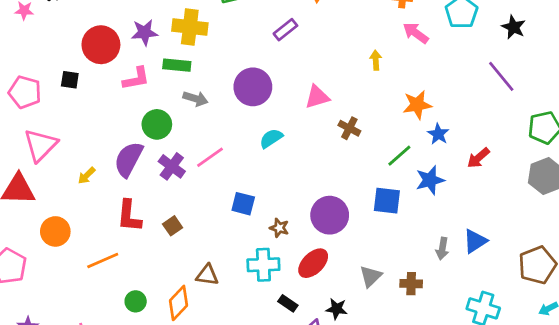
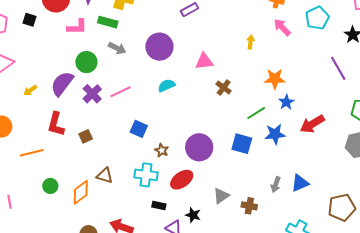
red arrow: (478, 158) -> (312, 124), size x1.4
black rectangle: (288, 303) -> (159, 205), turned -32

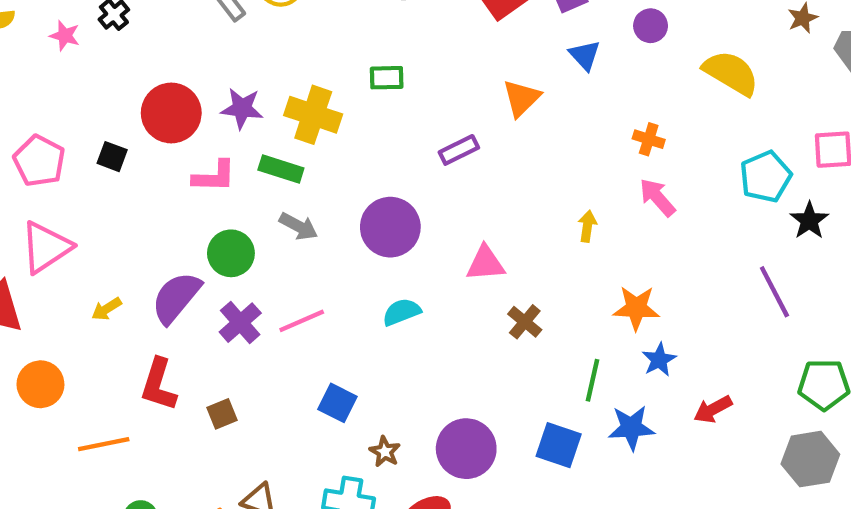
cyan pentagon: (317, 18) -> (766, 177), moved
green line: (256, 113) -> (593, 380), turned -48
red arrow: (312, 124) -> (713, 409), size x0.7

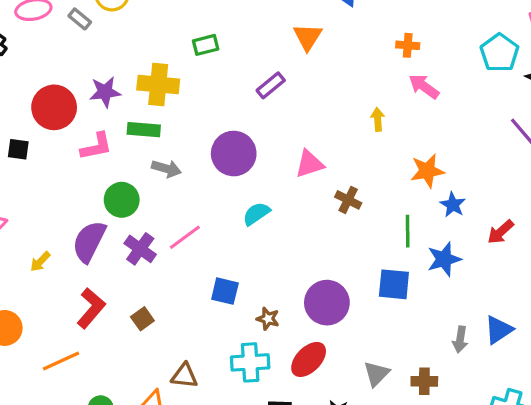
red L-shape: (159, 385) -> (91, 308), turned -144

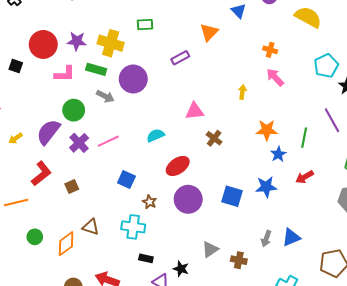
purple circle: (234, 154) -> (133, 79), moved
green line: (408, 231) -> (304, 138), moved
red ellipse: (309, 359) -> (178, 166), moved

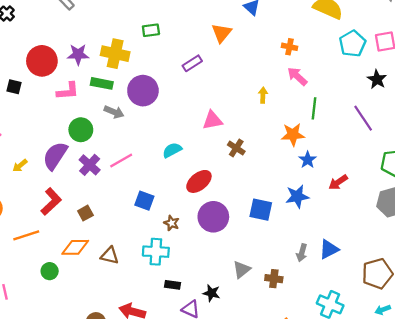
cyan pentagon: (326, 66) -> (352, 44), moved
green line: (304, 138) -> (314, 108), moved
orange diamond: (66, 244) -> (75, 247), moved, turned 40

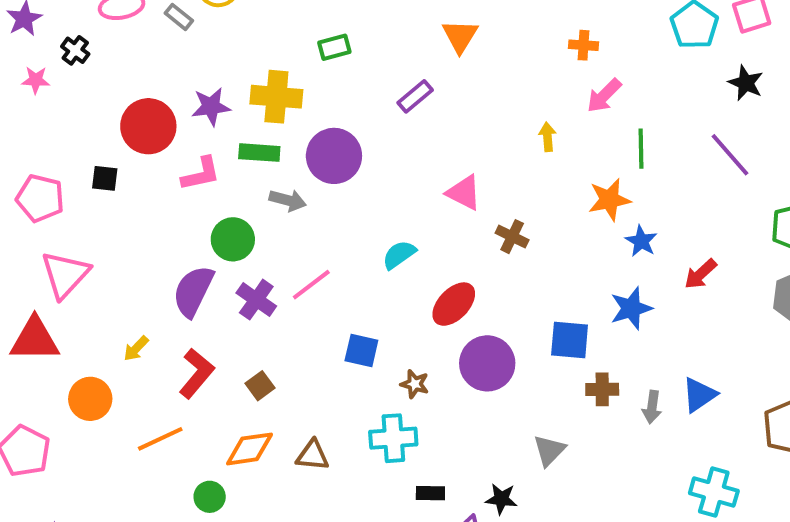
pink arrow: (297, 76) -> (604, 96), turned -80
pink triangle: (213, 120) -> (464, 193), turned 45
yellow arrow: (20, 166) -> (136, 349), moved
brown cross: (274, 279) -> (602, 389), moved

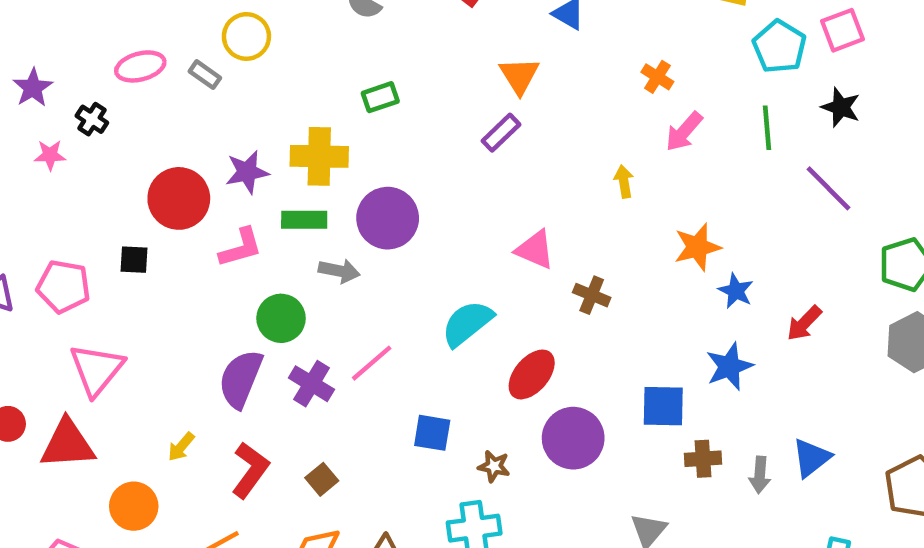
orange cross: (583, 45) -> (657, 77), turned 32
purple rectangle: (415, 96) -> (501, 133), moved
green line: (641, 149) -> (767, 128), moved
cyan semicircle: (399, 255) -> (467, 323), size x1.4

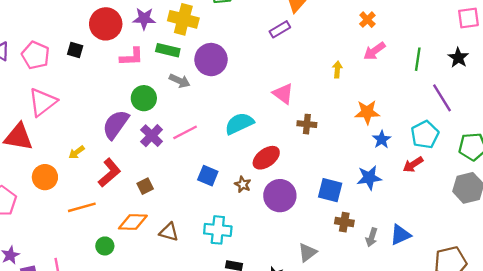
cyan pentagon: (779, 47) -> (425, 135), moved
brown cross: (592, 295) -> (307, 124), turned -30
brown star: (494, 466) -> (243, 184), moved

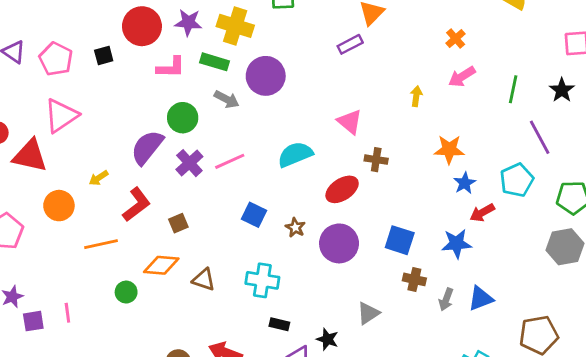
black square: (75, 50) -> (104, 55), turned -35
red ellipse: (266, 158) -> (342, 189), moved
red arrow: (413, 165) -> (482, 213), moved
blue star: (369, 178) -> (457, 244), moved

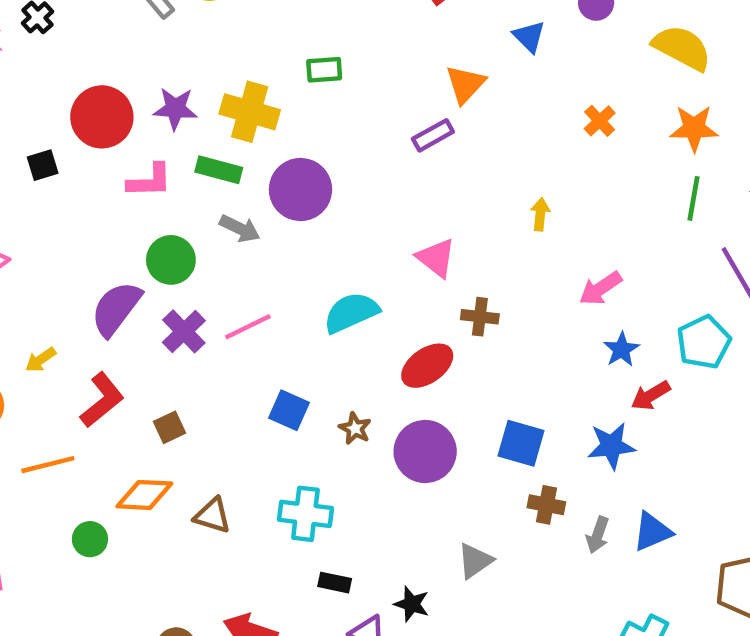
pink arrow: (462, 77) -> (600, 288), moved
orange star: (449, 149) -> (694, 128), moved

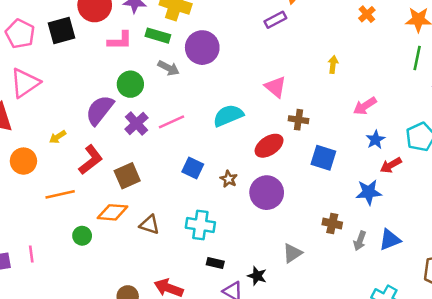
black square: (43, 165) -> (62, 31), size x1.6
brown square: (169, 427) -> (127, 176), size x1.5
blue square: (521, 443) -> (323, 158), moved

